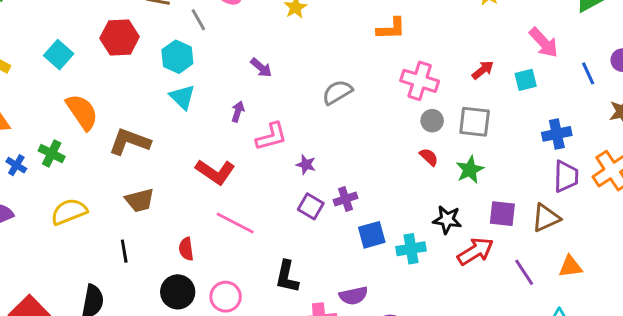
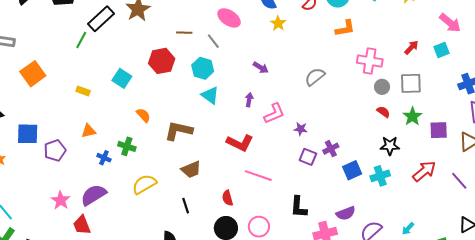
orange semicircle: (82, 112) -> (143, 115), size x0.6
purple square: (502, 214) -> (439, 130), moved
black star: (447, 220) -> (390, 146), moved

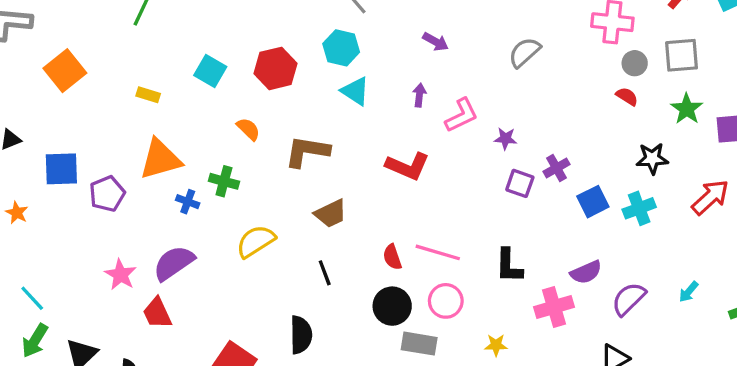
red hexagon: (162, 61) -> (275, 68), moved
red semicircle: (383, 112) -> (627, 96), moved
orange triangle: (89, 131) -> (160, 159), size x1.8
pink line: (258, 176) -> (438, 252), moved

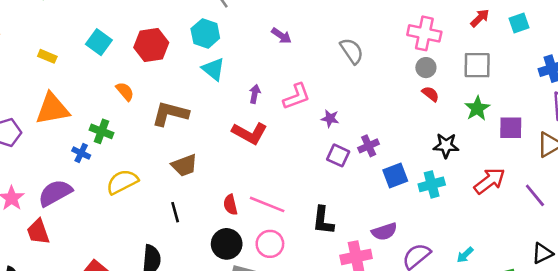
gray semicircle: (524, 52) -> (352, 51), turned 92
gray circle: (635, 63) -> (426, 68), moved
purple arrow: (419, 95) -> (255, 94), moved
blue cross: (188, 202) -> (81, 153), moved

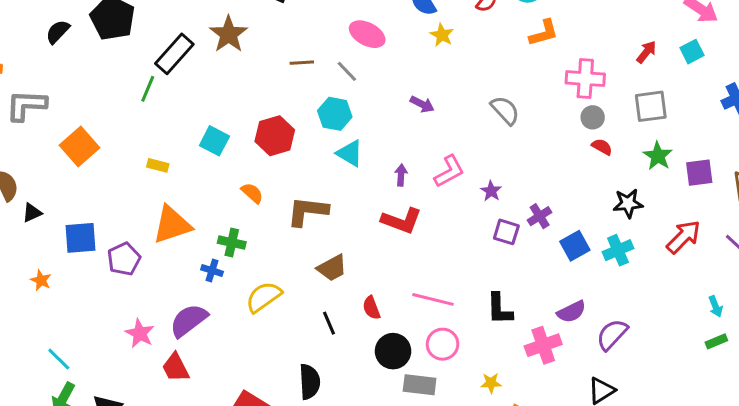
purple star: (330, 118) -> (491, 191), turned 30
red semicircle: (230, 205) -> (371, 308), moved
cyan arrow: (465, 255) -> (716, 306), moved, turned -60

